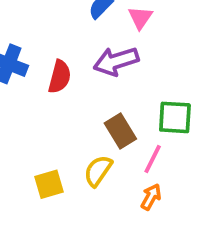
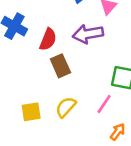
brown rectangle: (120, 131) -> (60, 66), moved
orange arrow: (151, 197) -> (118, 132), moved

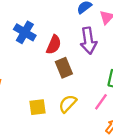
purple arrow: (88, 34) -> (88, 41), turned -90

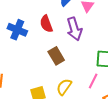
red semicircle: (54, 45) -> (46, 24), moved, turned 144

